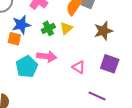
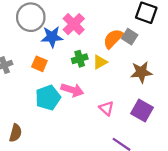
blue star: (21, 25) -> (52, 37), moved

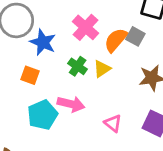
pink cross: (74, 24) -> (86, 27), moved
blue star: (52, 37) -> (43, 42), turned 30
green cross: (80, 59) -> (78, 66), turned -35

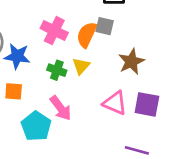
pink arrow: (71, 104) -> (61, 108), turned 55
pink triangle: (113, 123) -> (115, 103), moved, size x1.4

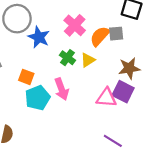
gray square: (105, 26) -> (116, 34), turned -35
orange square: (14, 91) -> (26, 77), moved
pink triangle: (115, 103) -> (106, 98), turned -35
purple square: (147, 104) -> (123, 92), moved

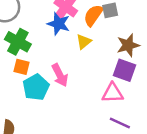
blue star: (39, 37) -> (59, 24), moved
green cross: (67, 58) -> (18, 42), moved, size x1.5
pink triangle: (106, 98) -> (113, 93), moved

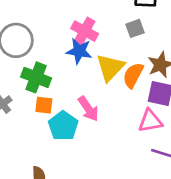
orange semicircle: (93, 15) -> (133, 75), moved
yellow triangle: (84, 42) -> (110, 67), size x1.6

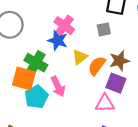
yellow triangle: (110, 67) -> (80, 57), size x0.7
green cross: (36, 77) -> (36, 63), moved
orange square: (44, 105) -> (24, 79), size x1.6

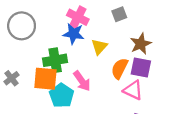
green cross: (36, 63) -> (55, 60), turned -30
orange semicircle: (97, 66) -> (120, 68), moved
pink triangle: (105, 103) -> (133, 90), turned 36

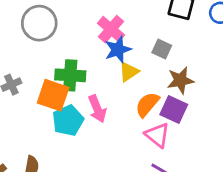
gray square: (119, 14) -> (162, 49), moved, turned 32
blue star: (74, 34) -> (118, 50), moved, turned 30

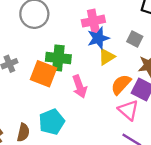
pink cross: (111, 29) -> (93, 21), turned 35
cyan pentagon: (68, 120) -> (52, 122), moved

